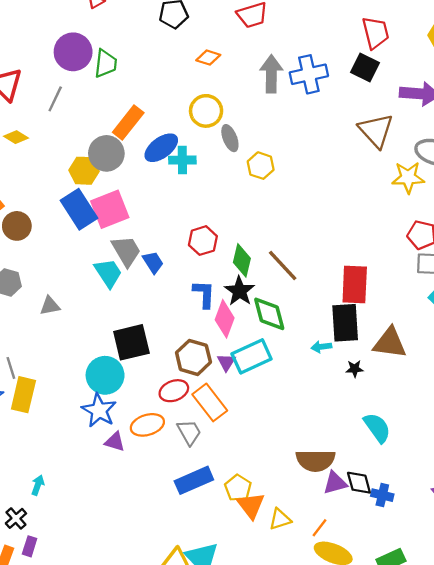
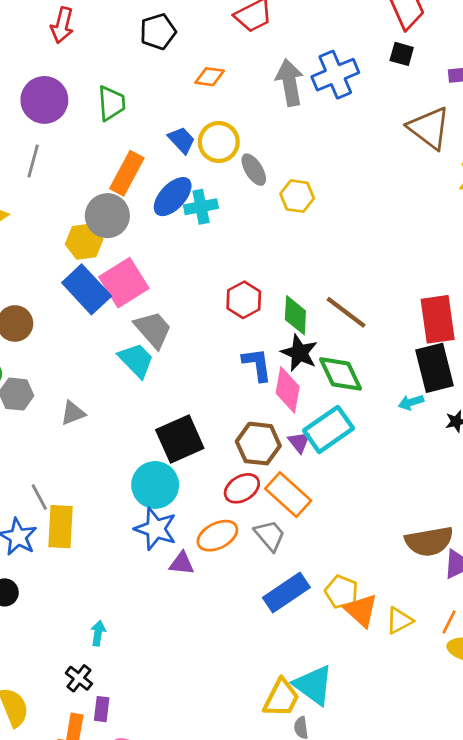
green trapezoid: (106, 63) -> (111, 103), moved
black square: (365, 68) -> (402, 54), size x0.7
blue trapezoid: (153, 262) -> (182, 140), moved

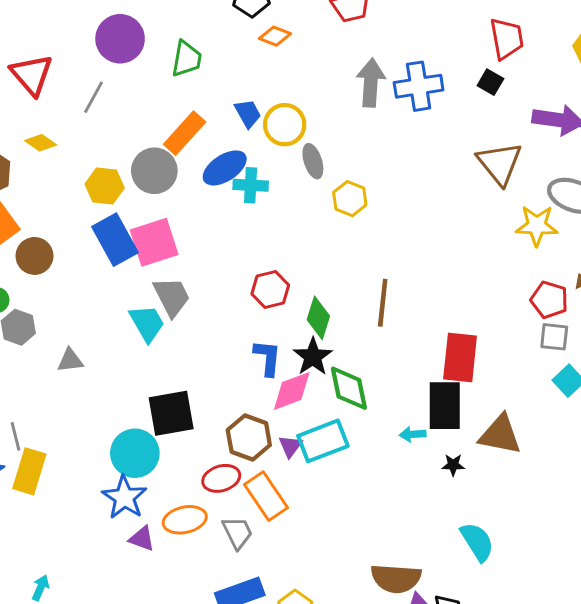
orange diamond: (210, 77) -> (275, 36), moved
yellow hexagon: (84, 242) -> (105, 186), moved
brown line: (346, 312) -> (383, 303), moved, turned 45
pink diamond: (288, 390) -> (292, 391), turned 45

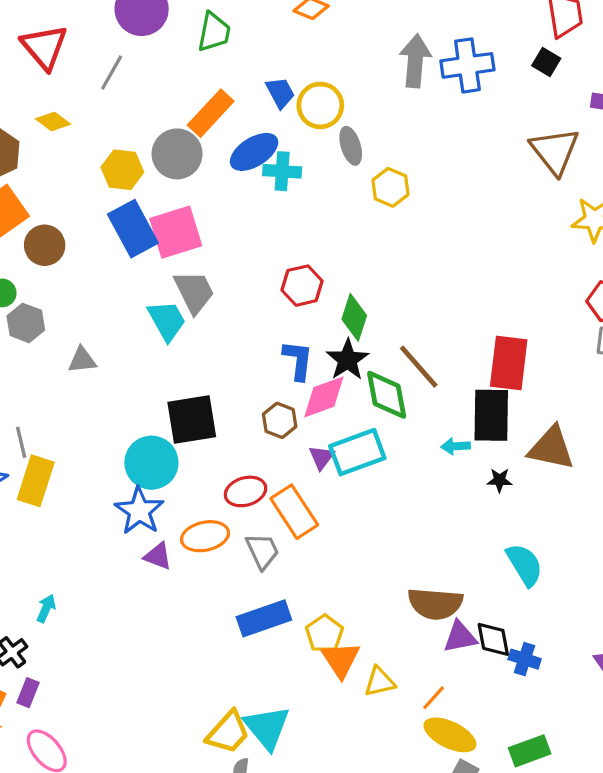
brown line: (383, 303) -> (419, 367), moved, turned -48
brown hexagon: (249, 438) -> (280, 420), moved, size x0.7

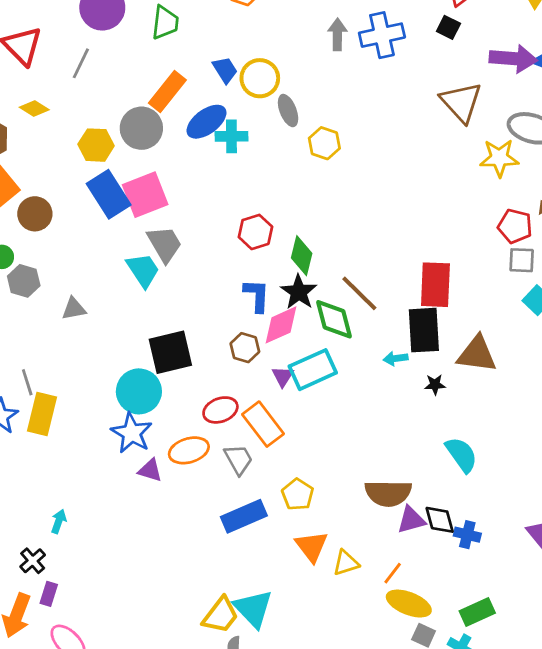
gray arrow: (415, 61) -> (337, 34), size x0.7
yellow pentagon: (325, 634) -> (298, 494), moved

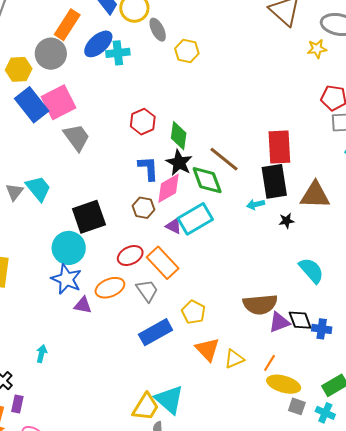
yellow star: (499, 158) -> (317, 49), size x0.7
cyan trapezoid: (143, 270) -> (38, 189), moved
gray triangle: (74, 309) -> (14, 192), turned -36
purple triangle: (283, 376) -> (174, 226), turned -30
cyan arrow: (59, 521) -> (42, 354), moved

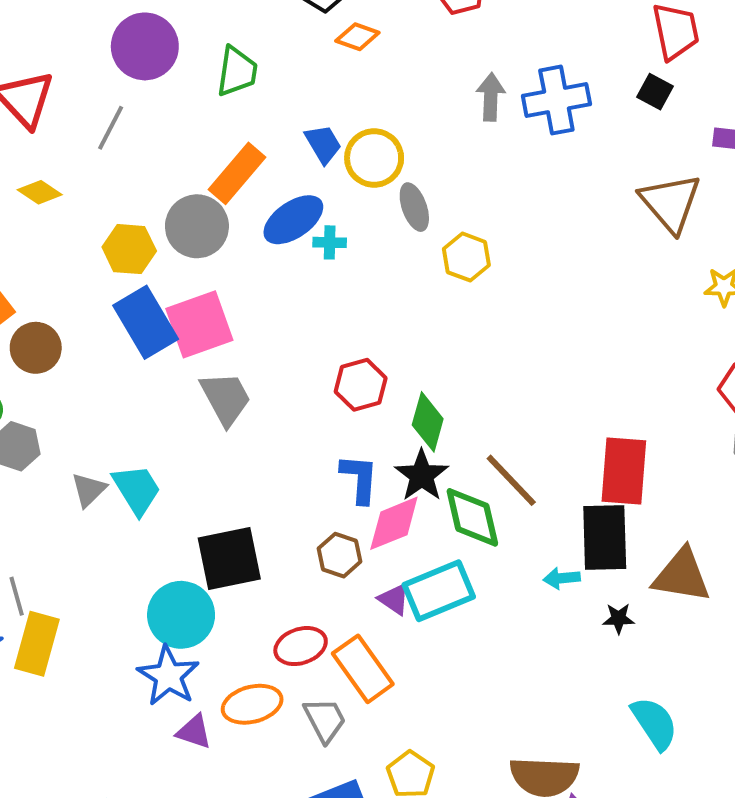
cyan cross: (118, 53) -> (330, 242), size x0.7

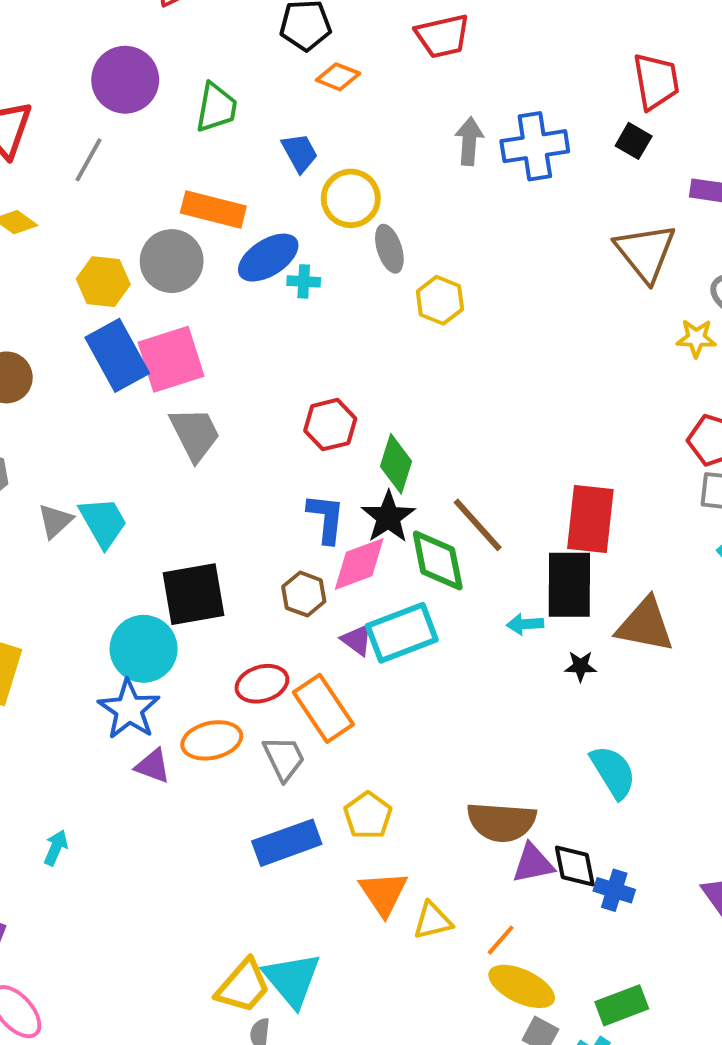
blue trapezoid: (323, 144) -> (300, 153), moved
orange rectangle: (237, 173) -> (213, 210), turned 62

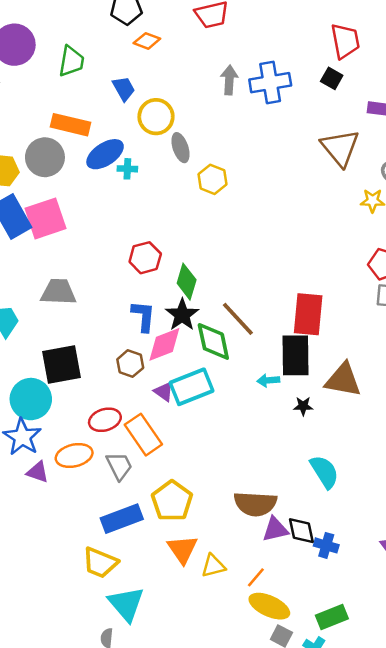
gray trapezoid: (195, 434) -> (58, 292), moved, turned -60
yellow pentagon: (368, 815) -> (172, 501), size x1.4
yellow trapezoid: (243, 986) -> (100, 563), moved, turned 72

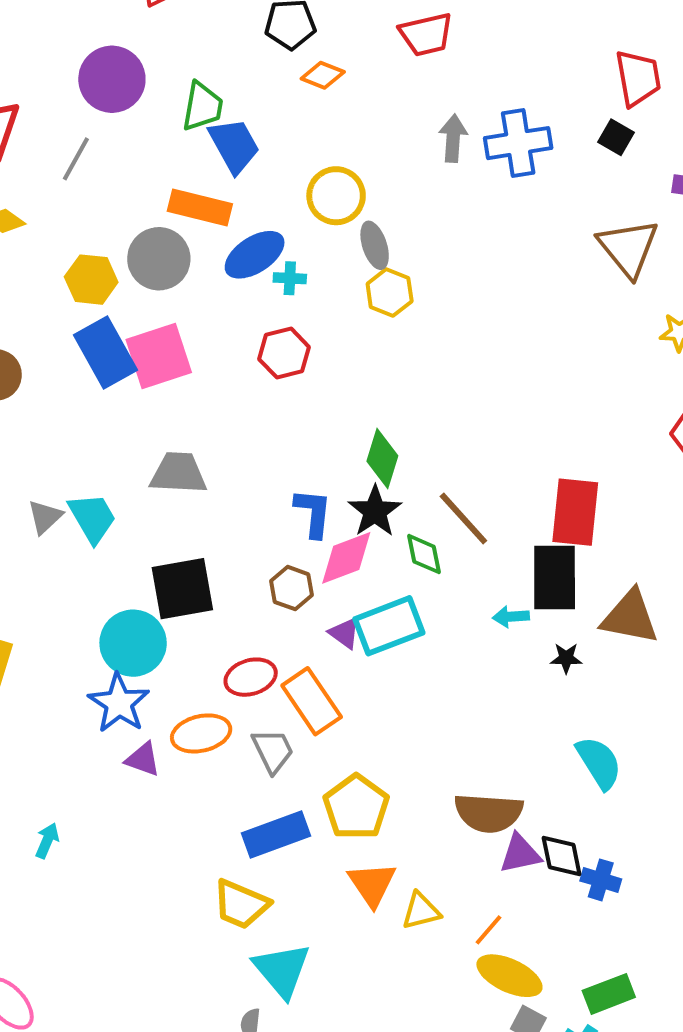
blue trapezoid: (124, 89) -> (234, 145), moved, size x1.4
yellow hexagon: (212, 179) -> (390, 293), moved
red hexagon: (145, 258) -> (284, 353), moved
green diamond: (213, 341) -> (424, 554), size x0.7

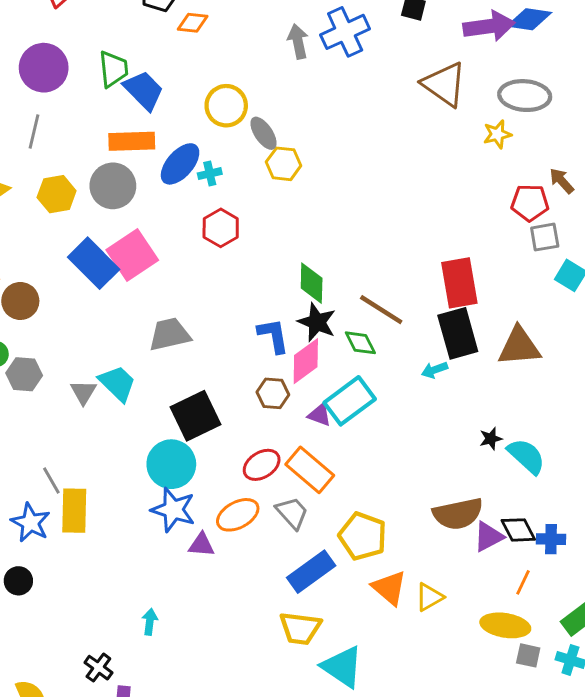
yellow hexagon: (91, 280) -> (57, 194), moved
black star: (566, 658) -> (491, 439), moved
orange line: (488, 930) -> (523, 582), moved

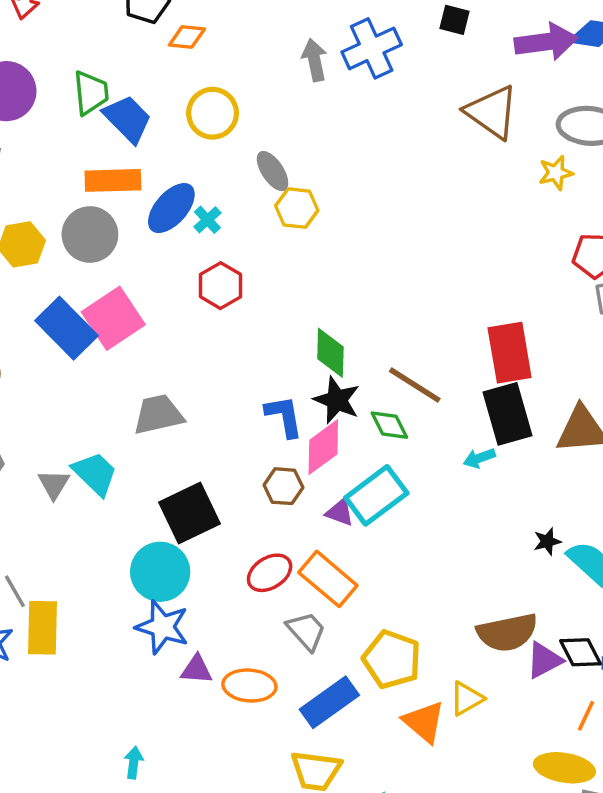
yellow circle: (226, 106) -> (213, 113), moved
cyan cross: (210, 174) -> (207, 220), turned -30
orange ellipse: (238, 515) -> (249, 685), moved, turned 33
yellow triangle: (429, 597) -> (467, 699), moved

